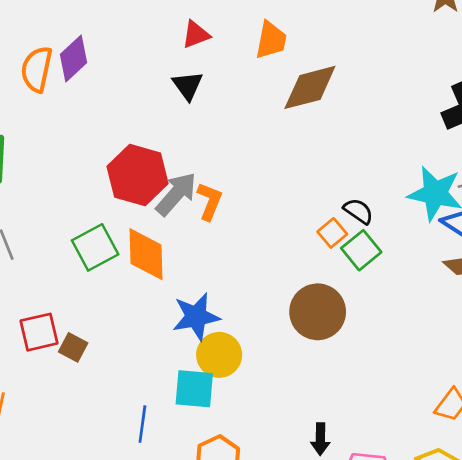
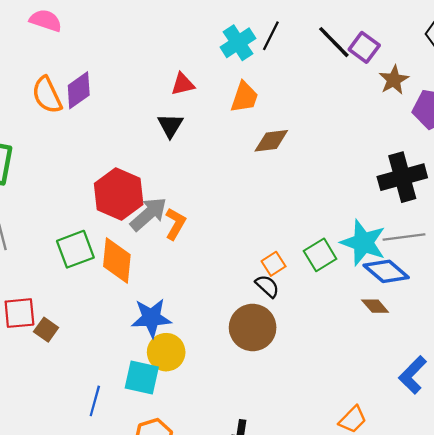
orange semicircle: (37, 69) -> (47, 95), turned -45
brown diamond: (310, 87) -> (271, 141), size x0.7
black semicircle: (358, 211) -> (267, 286), moved
green square: (361, 250) -> (320, 255), moved

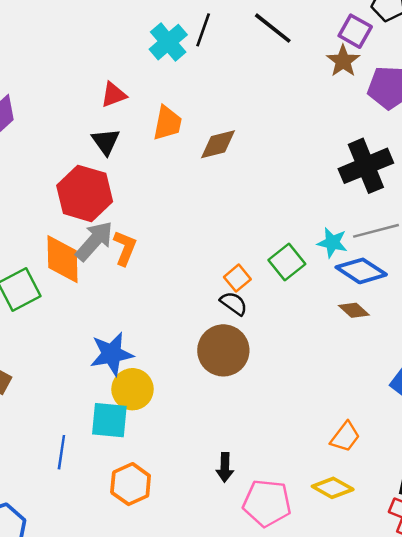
purple square: (364, 47) -> (355, 31), moved
orange trapezoid: (244, 97) -> (167, 123), moved
red hexagon: (119, 194) -> (85, 193), moved
cyan star: (363, 243) -> (332, 243), size x0.6
orange diamond: (117, 261) -> (62, 259), moved

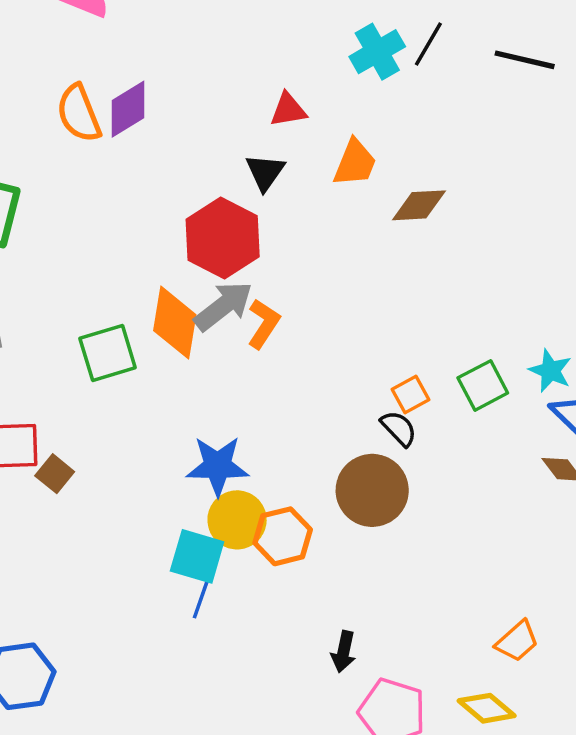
black line: (273, 28) -> (525, 60), turned -36
blue line: (61, 452) -> (202, 595), moved
orange hexagon: (131, 484) -> (283, 536), moved

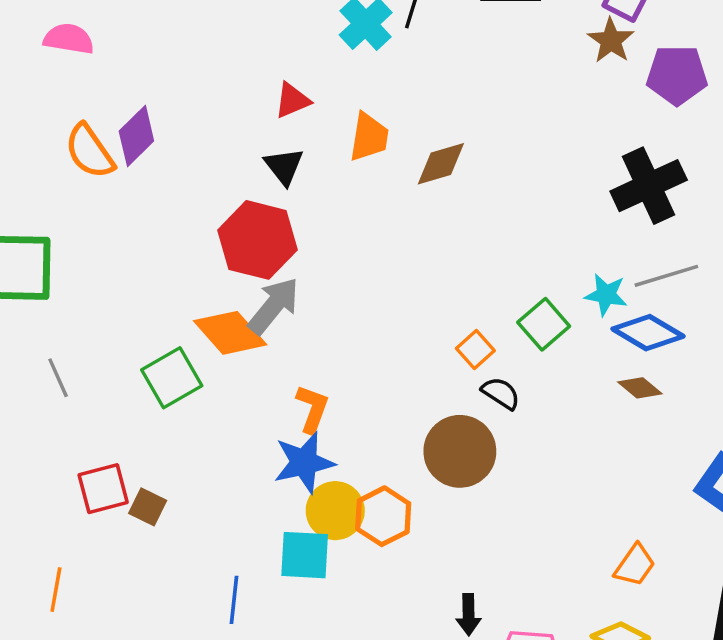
orange diamond: (175, 323) -> (230, 333), turned -38
orange L-shape: (264, 324) -> (312, 409), moved
black semicircle: (399, 428) -> (501, 393), moved
blue line: (202, 595) -> (234, 600), moved

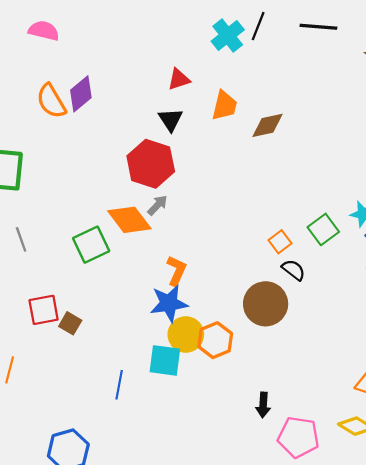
gray arrow: (274, 306) -> (157, 205), size x0.6

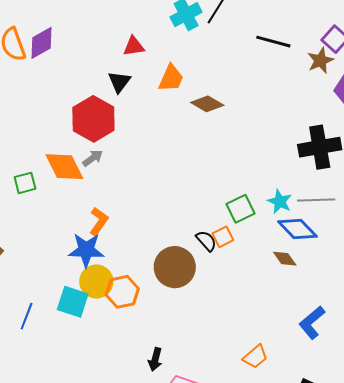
black line: (318, 27) -> (273, 42), moved
brown diamond: (268, 125) -> (207, 104), turned 32
orange square: (280, 242) -> (223, 237), moved
green square: (91, 245) -> (25, 183), size x0.7

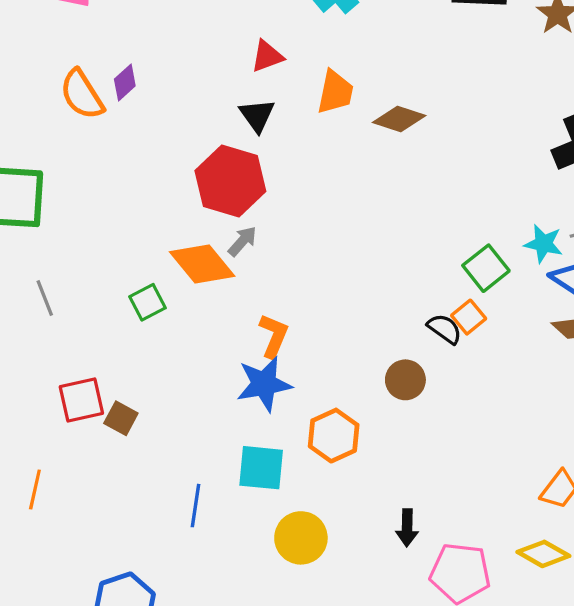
purple diamond: (41, 43) -> (125, 82), size x0.7
brown circle: (175, 267) -> (405, 380), size x0.6
yellow circle: (96, 282) -> (301, 538), moved

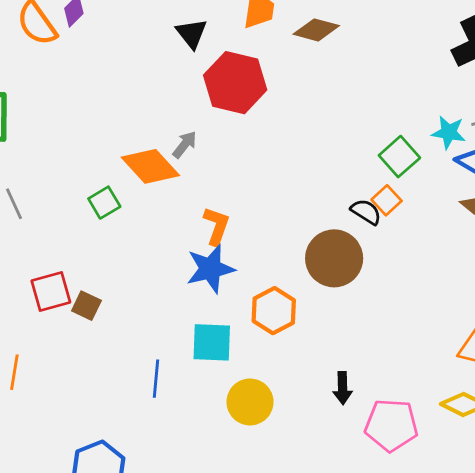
red hexagon: (230, 181) -> (235, 83), moved
brown circle: (405, 380) -> (334, 258), size x1.6

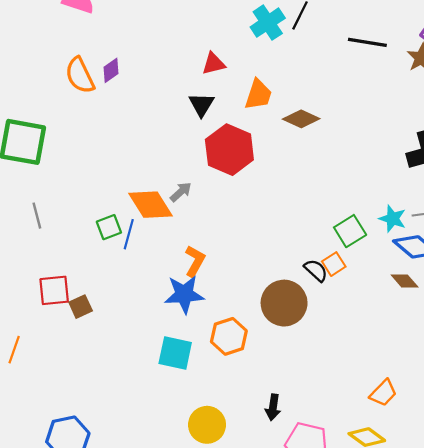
brown square: (86, 306) -> (81, 307), turned 30
blue line: (156, 379) -> (129, 234), moved
yellow circle: (250, 402) -> (207, 425), moved

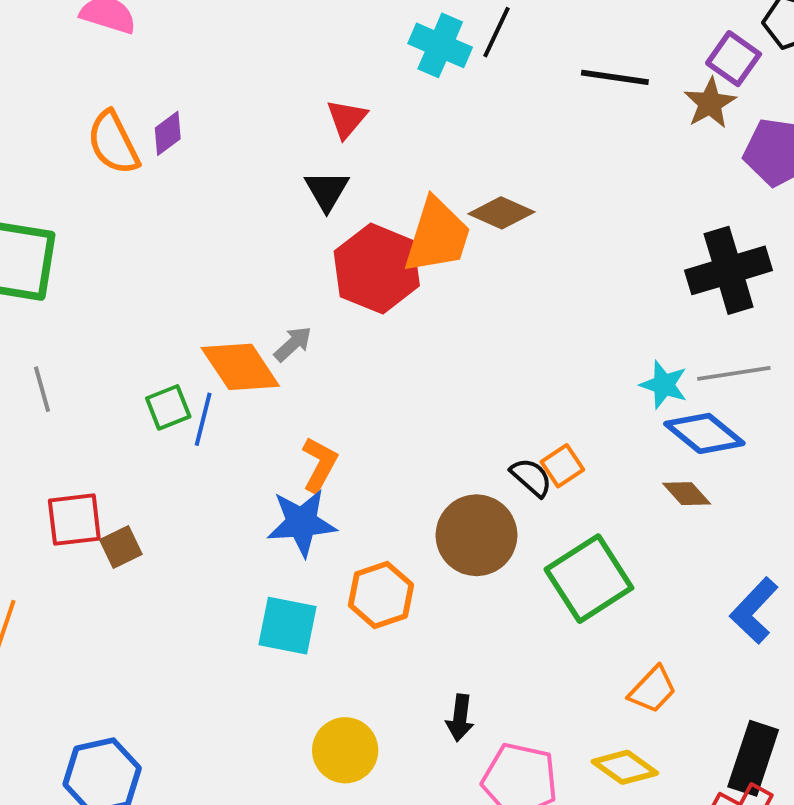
cyan cross: (268, 23) -> (440, 45), turned -32
red triangle: (213, 64) -> (347, 119), turned -35
orange trapezoid: (258, 95) -> (437, 236), moved, size x1.4
green square: (350, 231) -> (589, 579), moved, size x1.5

